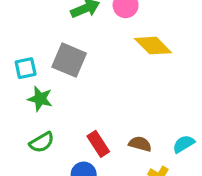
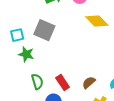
green semicircle: (42, 142) -> (37, 81), moved, turned -77
brown semicircle: (140, 144) -> (89, 83), turned -56

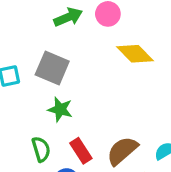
green star: (26, 54) -> (60, 109), moved
brown semicircle: (89, 83) -> (122, 151), size x1.5

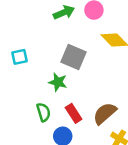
gray square: (52, 68) -> (74, 57), moved

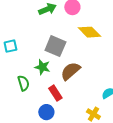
green semicircle: (43, 112) -> (23, 83), moved
brown semicircle: (105, 113) -> (70, 71), moved

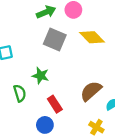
gray square: (55, 46) -> (55, 39), moved
brown semicircle: (70, 71) -> (91, 91), moved

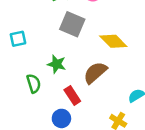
yellow diamond: (92, 37) -> (113, 41), moved
brown semicircle: (91, 91) -> (95, 73), moved

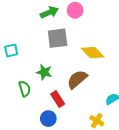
gray square: (72, 24) -> (58, 38), turned -30

